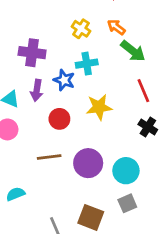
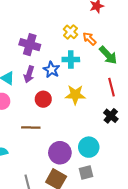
orange arrow: (116, 27) -> (89, 39), moved
purple circle: (88, 163) -> (60, 153), moved

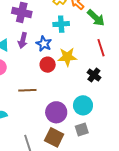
blue star: (51, 70) -> (44, 44), moved
red circle: (43, 99) -> (48, 65), moved
black cross: (111, 116) -> (94, 75), moved

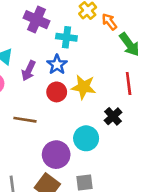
cyan cross: (61, 24) -> (66, 37), moved
purple arrow: (23, 40) -> (29, 71), moved
cyan circle: (83, 105) -> (86, 138), moved

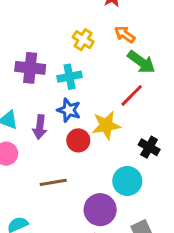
orange arrow: (109, 22) -> (125, 34), moved
red line: (129, 83) -> (132, 95), moved, turned 70

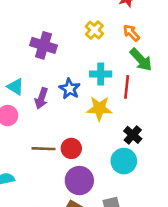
cyan cross: (69, 77) -> (101, 74), moved
red line: (132, 95) -> (127, 87), turned -50
red circle: (78, 140) -> (71, 148), moved
cyan circle: (127, 181) -> (124, 161), moved

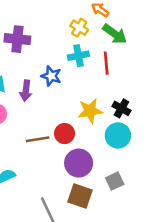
yellow cross: (94, 30) -> (79, 28), moved
yellow star: (99, 108) -> (90, 111), moved

